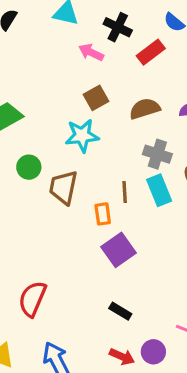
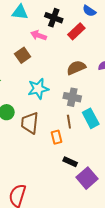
brown square: (96, 98) -> (23, 55), moved
gray cross: (157, 154) -> (72, 97), moved
purple square: (119, 250) -> (87, 178), moved
black rectangle: (120, 311) -> (70, 162), moved

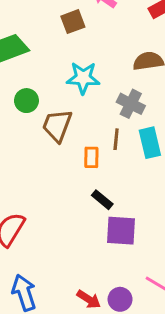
purple square: (87, 178) -> (121, 231), turned 30

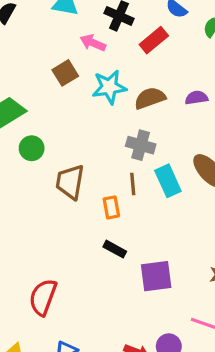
cyan star: (83, 78) -> (109, 87), moved
green circle: (26, 101) -> (32, 148), moved
black rectangle: (102, 200) -> (115, 249), moved

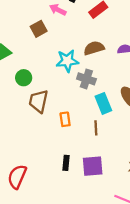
cyan star: (109, 87) -> (67, 61), moved
green circle: (32, 148) -> (24, 78), moved
brown line: (133, 184) -> (96, 128), moved
black rectangle: (115, 249) -> (66, 163), moved, turned 64

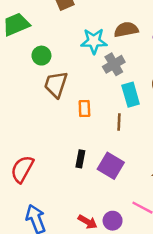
gray cross: (86, 79) -> (114, 64), turned 36
purple square: (93, 166) -> (111, 166), turned 30

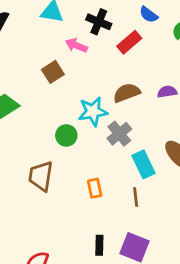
green circle: (41, 56) -> (66, 135), moved
brown trapezoid: (56, 84) -> (41, 176), moved

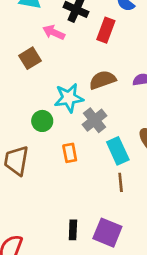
red rectangle: (129, 42) -> (106, 30), turned -30
orange rectangle: (95, 188) -> (70, 153), moved
brown line: (136, 197) -> (121, 182), moved

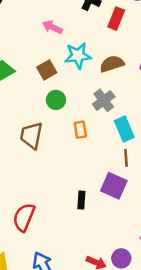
pink arrow: (54, 32) -> (52, 27), moved
brown square: (30, 58) -> (47, 70), moved
cyan star: (69, 98) -> (78, 56), moved
purple square: (107, 233) -> (114, 186), moved

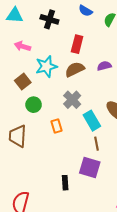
red rectangle: (116, 19) -> (77, 44), moved

